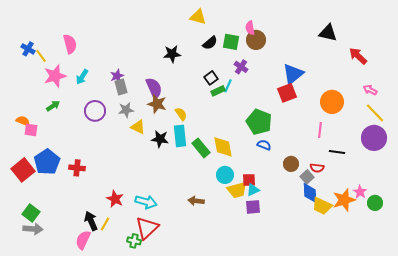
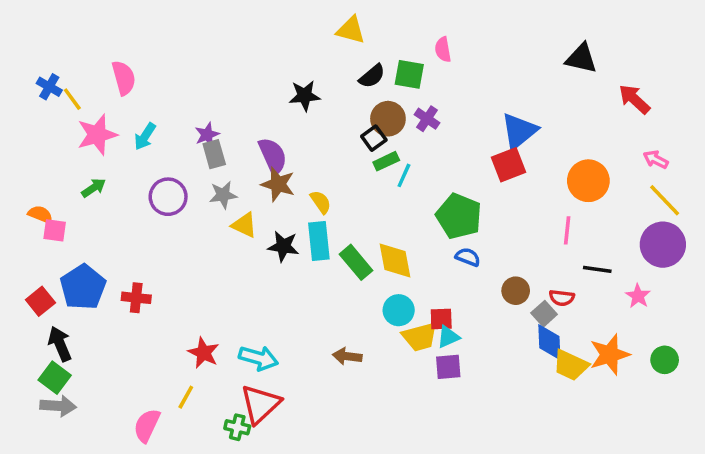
brown circle: (256, 40) -> (388, 119), moved
cyan line: (228, 86) -> (404, 175), moved
red square: (23, 170) -> (40, 301), size x0.7
pink star: (360, 192) -> (638, 296), moved
black arrow: (91, 221) -> (60, 344), moved

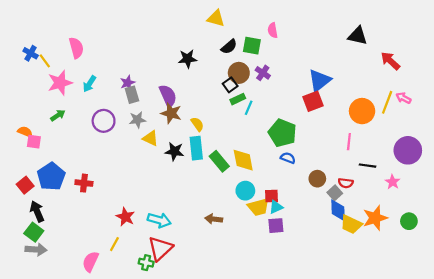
yellow line: (665, 200) -> (387, 102), moved, turned 65

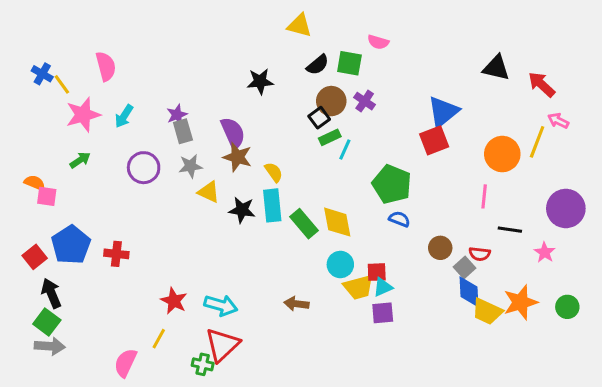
pink semicircle: (273, 30) -> (378, 42), turned -64
black triangle: (358, 36) -> (496, 68), moved
pink arrow: (403, 98) -> (558, 121), moved

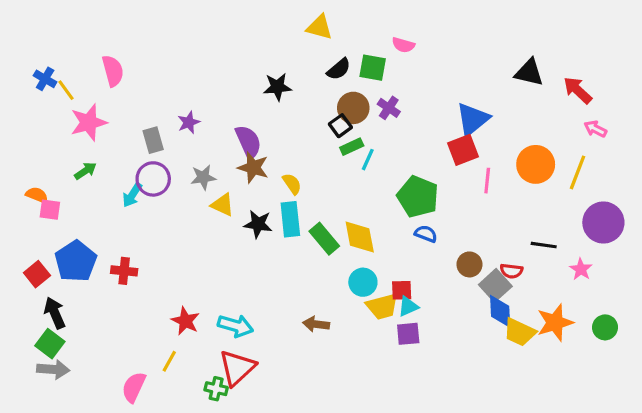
cyan arrow: (124, 116) -> (132, 195), moved
gray rectangle: (183, 131) -> (153, 140), moved
yellow line: (537, 142) -> (578, 172), moved
pink line: (484, 196) -> (487, 181), moved
gray square: (464, 268) -> (495, 285), size x1.4

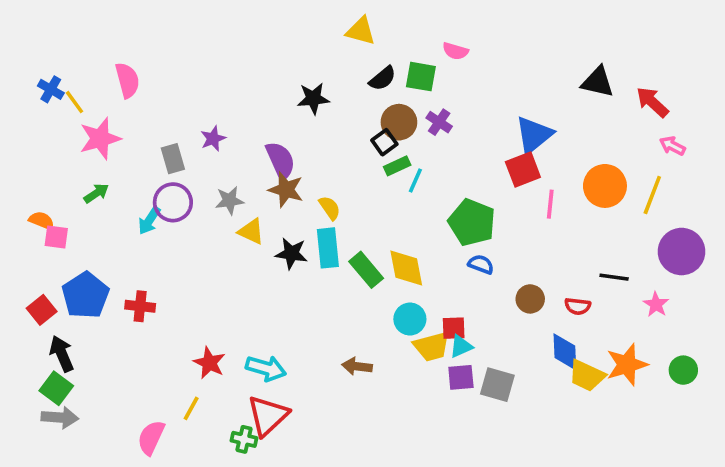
gray square: (495, 285) -> (497, 385), moved, turned -32

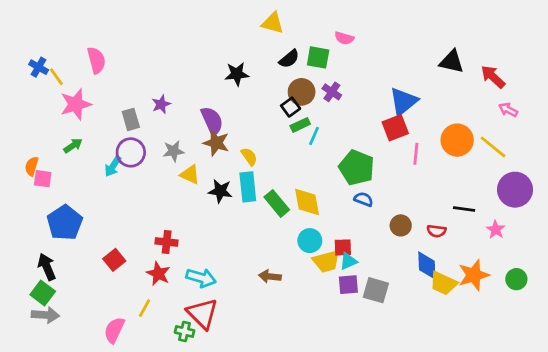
yellow line: (652, 195) -> (493, 147), turned -72
orange semicircle: (42, 221) -> (32, 166), turned -96
red cross: (140, 306) -> (167, 242), moved
red square: (42, 310) -> (114, 260), moved
red triangle: (268, 416) -> (202, 314), turned -32

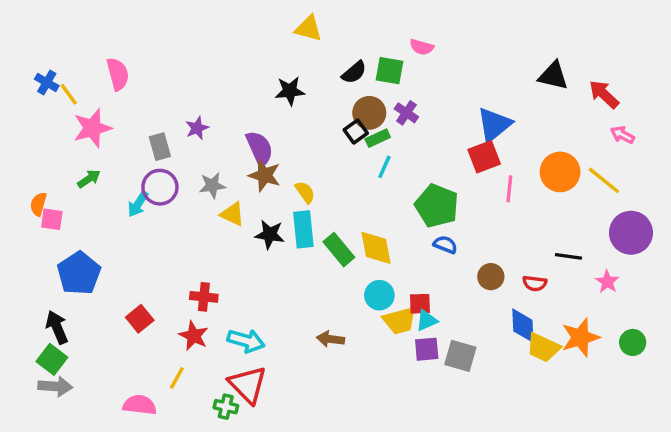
yellow triangle: (273, 23) -> (308, 28), moved
green rectangle: (300, 125) -> (378, 138), moved
pink semicircle: (114, 330) -> (140, 405), turned 72

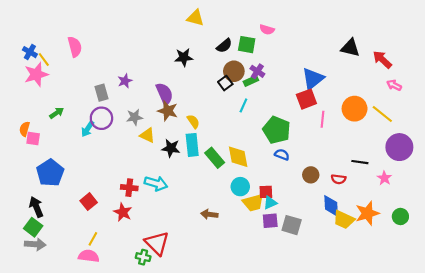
pink star: (92, 128) -> (36, 74), moved
green rectangle: (378, 138) -> (251, 81), moved
cyan arrow: (246, 341) -> (156, 183), moved
yellow line: (177, 378) -> (93, 239), moved

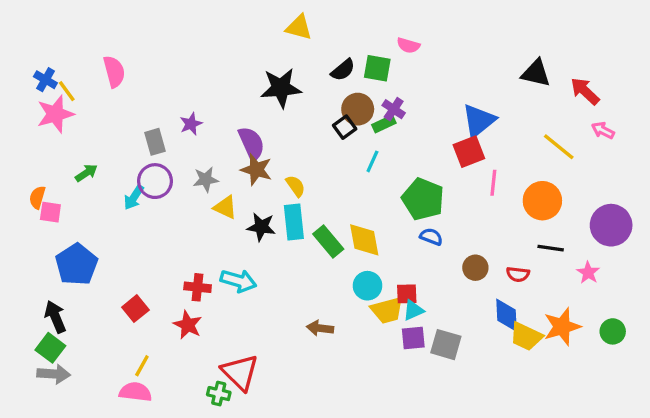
black star: (184, 57) -> (281, 88), size x1.4
orange circle: (355, 109) -> (542, 201), moved
yellow line: (382, 114) -> (559, 147), moved

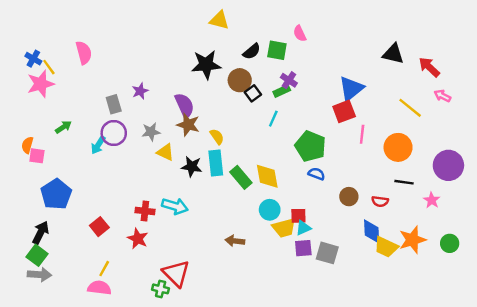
pink semicircle: (408, 45) -> (300, 33), turned 49
brown circle: (358, 109) -> (240, 80), moved
black arrow: (55, 317) -> (41, 233), turned 50

